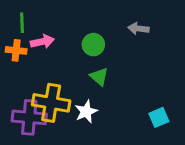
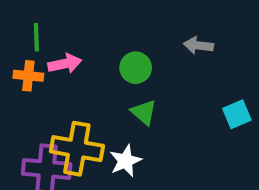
cyan square: (159, 117) -> (237, 114), moved

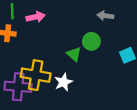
pink arrow: (65, 64) -> (36, 17), moved
green circle: (136, 68) -> (91, 41), moved

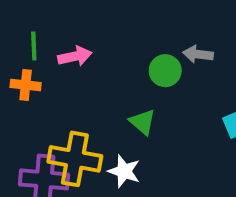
green circle: (91, 41) -> (165, 71), moved
white star: (63, 82) -> (124, 171), turned -30

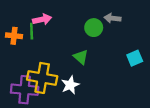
green line: (34, 46) -> (32, 31), moved
white star: (124, 171) -> (70, 85), turned 30

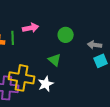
gray arrow: (112, 18) -> (95, 45), moved
pink arrow: (42, 19) -> (31, 28), moved

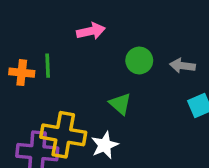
pink arrow: (31, 28) -> (91, 31), moved
gray arrow: (95, 45) -> (182, 66), moved

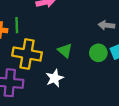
green circle: (139, 60) -> (98, 53), moved
yellow cross: (63, 135) -> (27, 54), moved

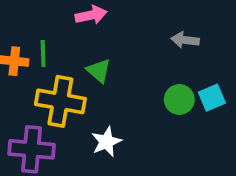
gray arrow: (106, 25) -> (185, 40), moved
green triangle: (65, 51) -> (99, 71), moved

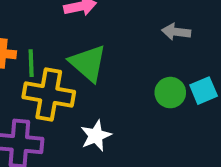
green line: (43, 53) -> (31, 63), moved
green triangle: (99, 71) -> (88, 63), size x1.5

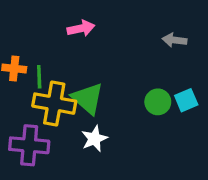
gray arrow: (176, 32) -> (175, 40), moved
green triangle: (88, 63) -> (88, 99), moved

